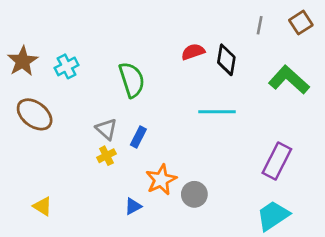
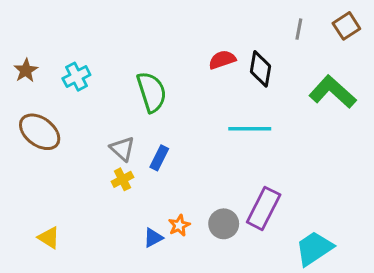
brown star: (23, 61) -> (26, 70), size x0.7
purple rectangle: (277, 161) -> (264, 208), moved
orange star: (161, 180) -> (179, 225), moved, size x0.6

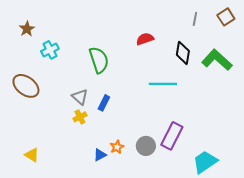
black diamond: (261, 69) -> (183, 53), moved
brown star: (26, 70) -> (27, 29), moved

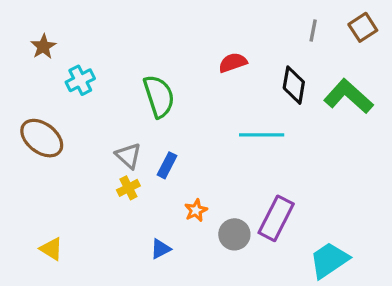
orange star: (117, 147) -> (196, 210), moved

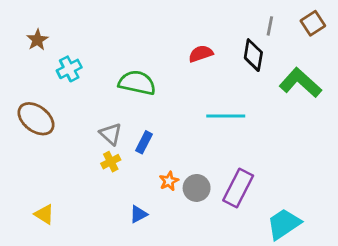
black diamond: (294, 85) -> (253, 55), moved
green semicircle: (159, 96) -> (137, 83), turned -60
gray circle: (234, 234) -> (197, 188), moved

